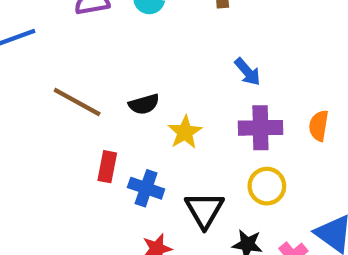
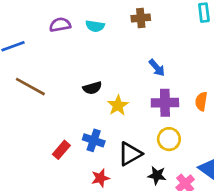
brown line: (77, 102) -> (30, 87), moved
red rectangle: (107, 167) -> (61, 150), moved, turned 30
black triangle: (204, 210) -> (130, 154), turned 30

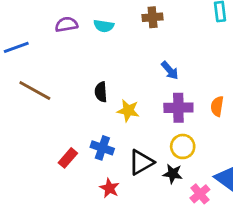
black semicircle: (92, 88) -> (101, 92), turned 102
yellow star: (118, 105) -> (128, 111), turned -30
black star: (157, 175) -> (173, 174), moved
red star: (100, 178) -> (109, 188), turned -30

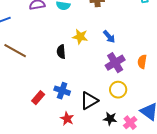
purple cross: (178, 108) -> (115, 63), turned -30
yellow star: (128, 111) -> (80, 37), moved
black star: (173, 174) -> (110, 119), moved

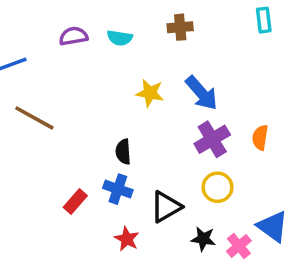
blue arrow: (109, 37) -> (201, 93), size x1.5
black semicircle: (61, 52) -> (123, 152), moved

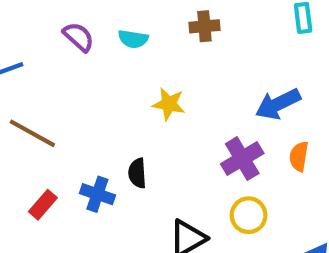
purple semicircle: (73, 36) -> (79, 37), turned 52
blue arrow: (201, 93) -> (278, 104), moved, turned 105
blue cross: (118, 189) -> (97, 194), moved
red rectangle: (75, 202) -> (43, 205), moved

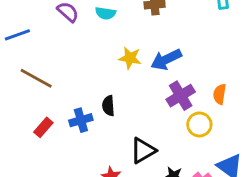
blue arrow: (278, 104) -> (166, 59), moved
blue cross: (97, 194) -> (81, 120), turned -35
yellow circle: (249, 215) -> (199, 124), moved

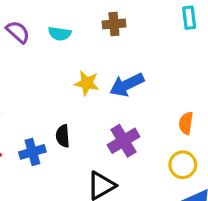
purple cross: (181, 96) -> (124, 141), moved
yellow circle: (199, 124) -> (183, 165), moved

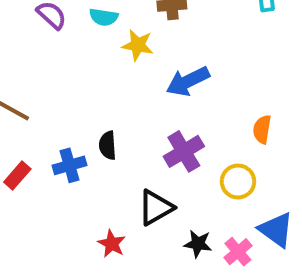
yellow star: (87, 83) -> (138, 45), moved
yellow circle: (183, 165) -> (238, 182), moved

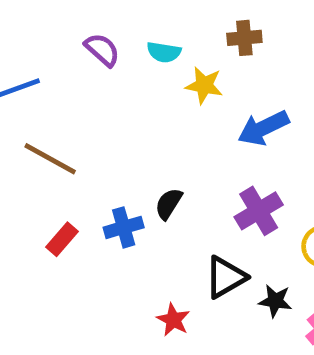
black semicircle: (108, 145) -> (169, 204), turned 36
black star: (198, 244) -> (275, 301), moved

